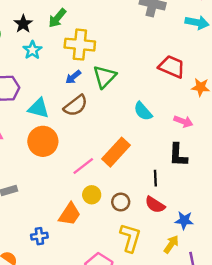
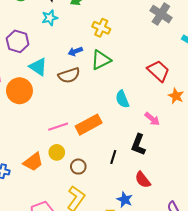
yellow cross: (80, 45) -> (101, 28), moved, size x0.7
orange circle: (43, 141) -> (19, 91), moved
red semicircle: (155, 205) -> (143, 180), moved

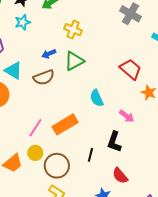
pink line: (58, 127) -> (35, 128), turned -36
brown circle: (78, 167) -> (57, 166), size x1.6

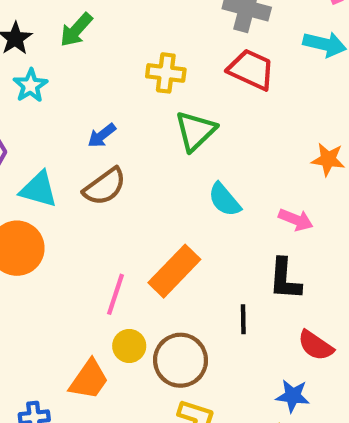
yellow cross: (73, 30) -> (166, 73), moved
green triangle: (74, 61) -> (195, 131), moved
red trapezoid: (131, 69) -> (251, 70), moved

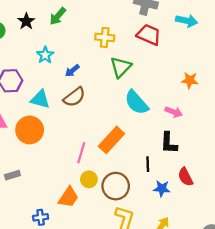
cyan star: (30, 86) -> (45, 55), moved
cyan semicircle: (224, 200) -> (137, 102), size x1.4
red semicircle: (316, 346) -> (185, 177), turned 30
blue star: (293, 396) -> (162, 189), moved

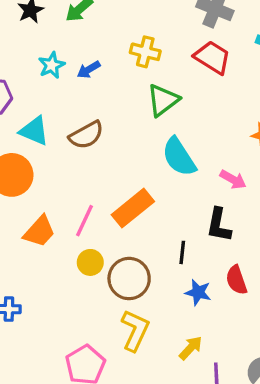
blue arrow: (72, 71) -> (89, 70), moved
orange trapezoid: (68, 197) -> (39, 231), moved

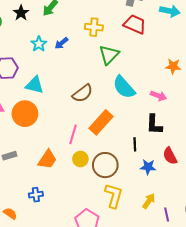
brown semicircle: (86, 135) -> (83, 93), moved
orange trapezoid: (39, 231) -> (47, 159), moved

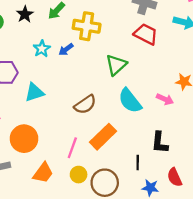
yellow cross: (94, 27) -> (87, 26), moved, size x1.4
cyan triangle: (35, 85) -> (34, 92), turned -36
pink arrow: (159, 96) -> (165, 99), moved
orange circle: (25, 114) -> (24, 139), moved

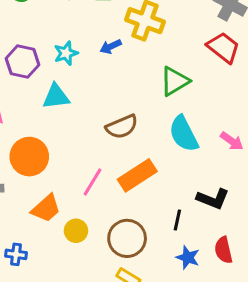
cyan star: (42, 49) -> (66, 53), moved
black L-shape: (160, 143) -> (213, 199), turned -85
yellow circle: (79, 175) -> (76, 231), moved

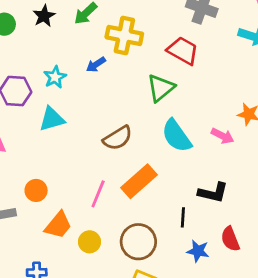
red trapezoid: (223, 47) -> (183, 51), moved
orange circle: (29, 157) -> (36, 190), moved, size x0.6

